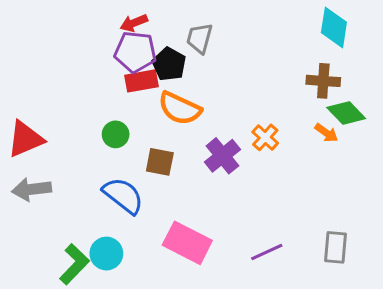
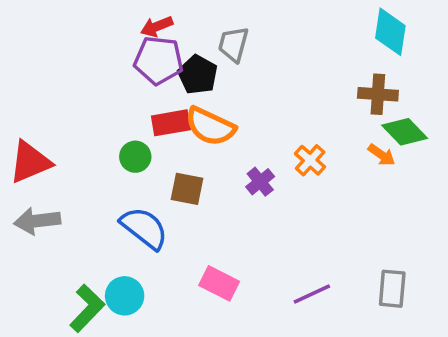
red rectangle: (142, 81) -> (171, 123), moved
purple cross: (222, 156) -> (260, 182), size x0.7
pink rectangle: (187, 243) -> (219, 283), size x0.7

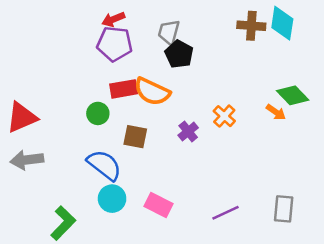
black pentagon: (198, 75) -> (179, 54), moved
brown cross: (378, 94) -> (251, 26), moved
cyan circle: (125, 296) -> (112, 199), moved

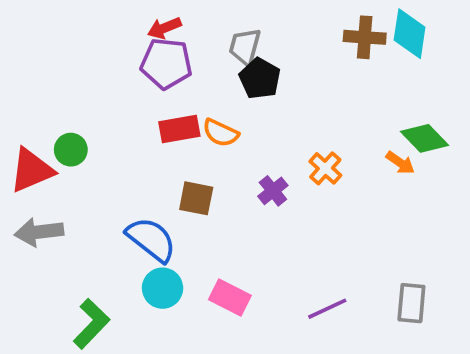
orange semicircle: (152, 92) -> (221, 133), size x0.7
green circle: (98, 113) -> (71, 150), moved

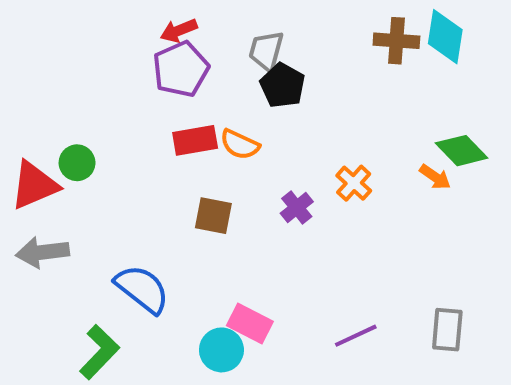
purple pentagon: (166, 64) -> (181, 69), turned -30
blue semicircle: (151, 239) -> (142, 289), moved
cyan circle: (163, 288) -> (221, 350), moved

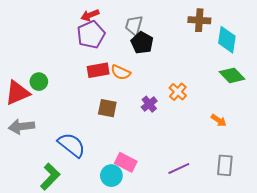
cyan diamond: (445, 37) -> (227, 40), moved
orange arrow: (435, 177) -> (219, 120), moved

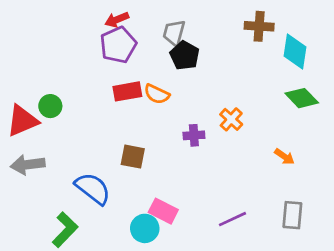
purple cross: (149, 104) -> (194, 135), turned 35
brown square: (107, 108) -> (133, 157), moved

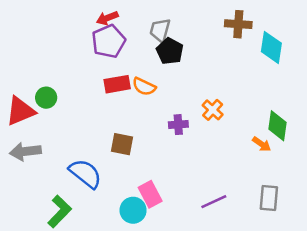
green diamond: (302, 98) -> (277, 126), moved, turned 52
pink rectangle: (163, 211) -> (150, 194), turned 35

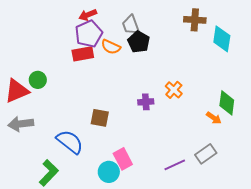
gray trapezoid: (160, 30) -> (131, 25), turned -35
red rectangle: (117, 84) -> (83, 54), moved
orange semicircle: (144, 87) -> (111, 47), moved
gray rectangle: (269, 198) -> (206, 154), moved, turned 50

